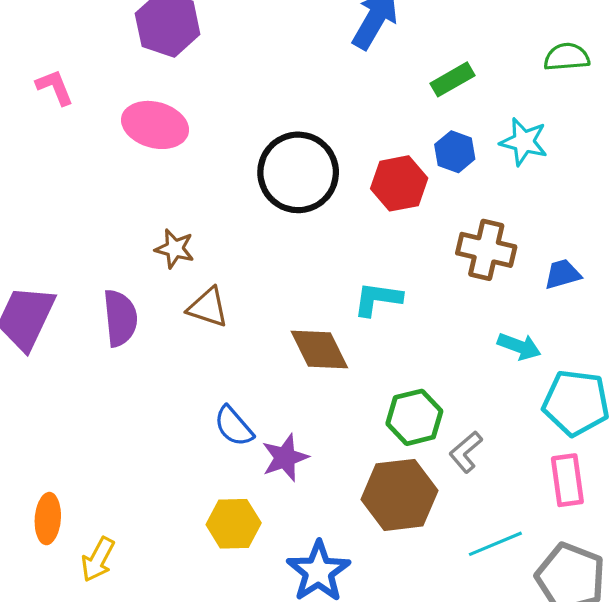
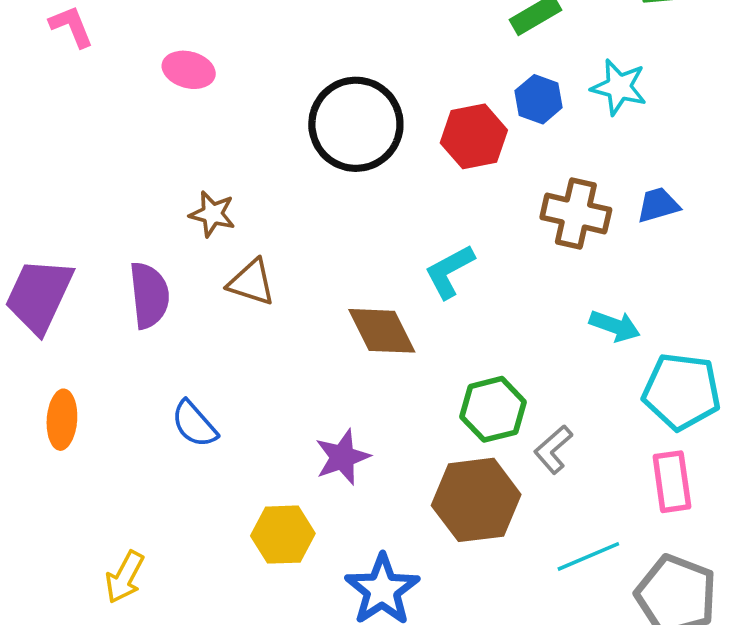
pink ellipse: (155, 125) -> (189, 70), size x0.7
blue trapezoid: (562, 274) -> (658, 205), moved
cyan L-shape: (378, 299) -> (449, 271), turned -36
blue semicircle: (234, 426) -> (194, 424), moved
orange ellipse: (48, 519) -> (62, 420), moved

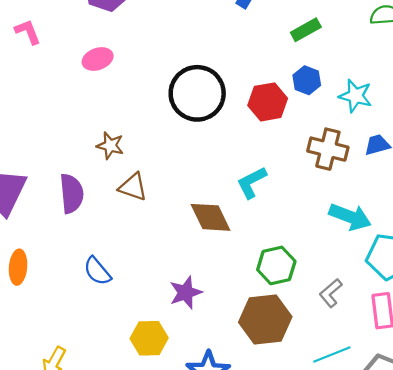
pink ellipse: (189, 70) -> (98, 59), turned -36
cyan star: (619, 87) -> (355, 96), moved
cyan arrow: (615, 326) -> (350, 217), size x1.4
gray L-shape: (553, 449) -> (331, 293), moved

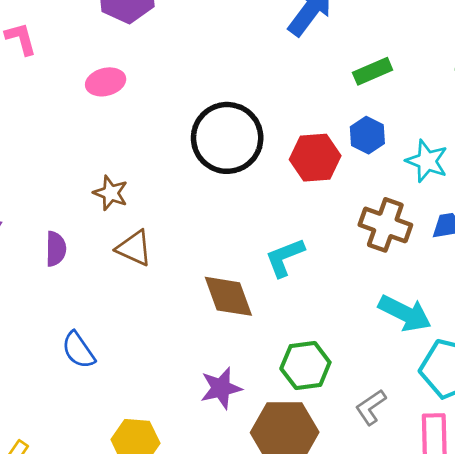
purple semicircle: (72, 194) -> (56, 249), size x0.7
purple star: (186, 292) -> (221, 388), moved

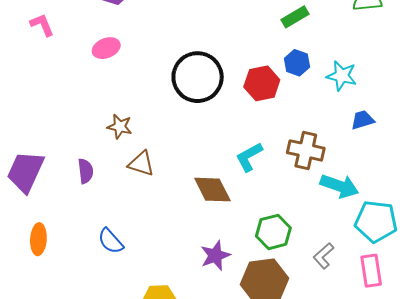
brown cross: (385, 225) -> (306, 150), moved

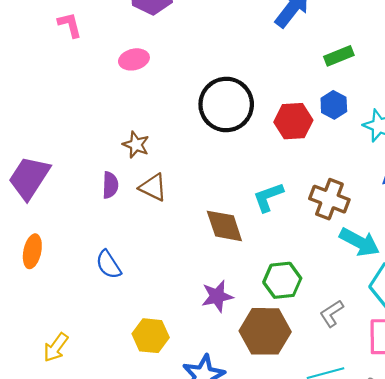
purple semicircle: (86, 171) -> (110, 185), moved

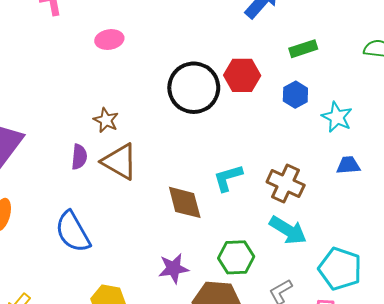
red hexagon: (293, 121) -> (242, 75), moved
brown triangle: (153, 187) -> (120, 162), size x1.4
cyan arrow: (359, 242) -> (288, 230), moved
blue semicircle: (108, 265) -> (73, 232), size x1.5

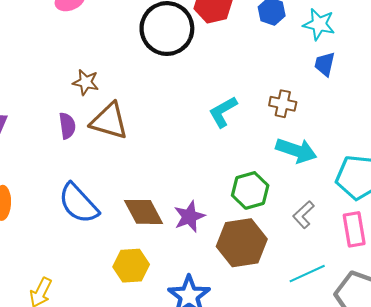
blue trapezoid: (348, 165) -> (325, 64), moved, turned -60
brown cross: (286, 183) -> (283, 104), size x0.7
brown diamond: (185, 202) -> (144, 212), moved

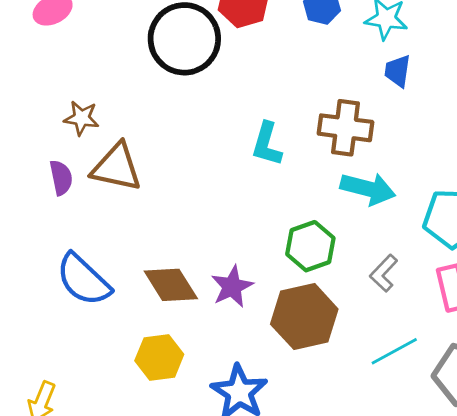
brown cross: (283, 104) -> (346, 128), size x1.5
cyan L-shape: (223, 112) -> (267, 144), turned -40

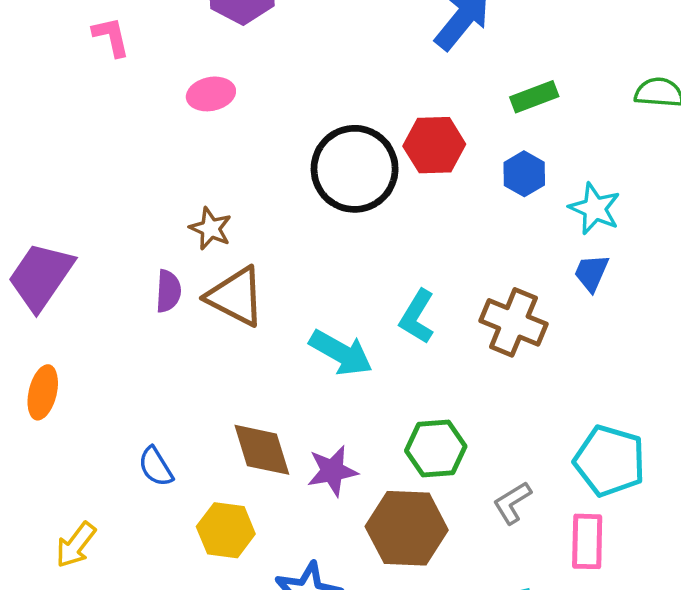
cyan arrow: (368, 189) -> (341, 353), moved
blue semicircle: (83, 280) -> (156, 467), moved, size x0.6

